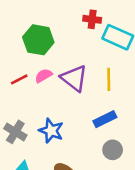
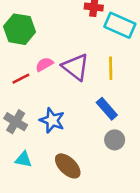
green hexagon: (38, 40) -> (20, 29), moved
red line: (19, 79) -> (21, 79), moved
blue rectangle: (105, 119) -> (107, 109), turned 75

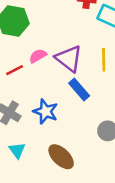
blue rectangle: (107, 109) -> (79, 90), moved
cyan triangle: (23, 159) -> (17, 150), turned 42

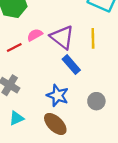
blue star: (46, 111) -> (58, 95), moved
cyan triangle: (17, 150) -> (16, 118), turned 42

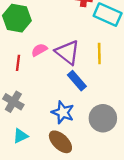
red line: (14, 47) -> (18, 63), turned -56
gray circle: (96, 101) -> (103, 118), size x1.5

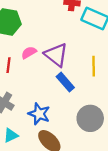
yellow line: (99, 53) -> (94, 66), moved
blue star: (63, 112) -> (39, 114), moved

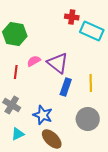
yellow line: (94, 66) -> (91, 83), moved
blue rectangle: (65, 82) -> (66, 87), turned 60

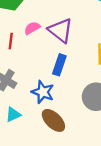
blue rectangle: (66, 87) -> (59, 65), moved

